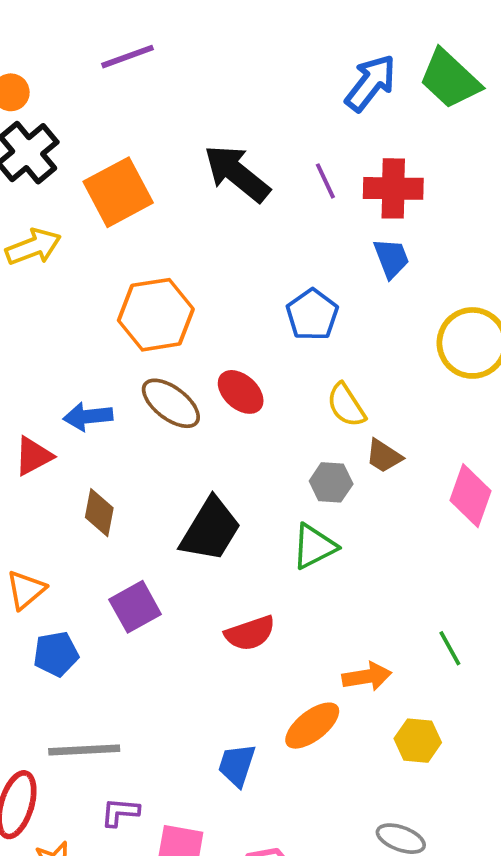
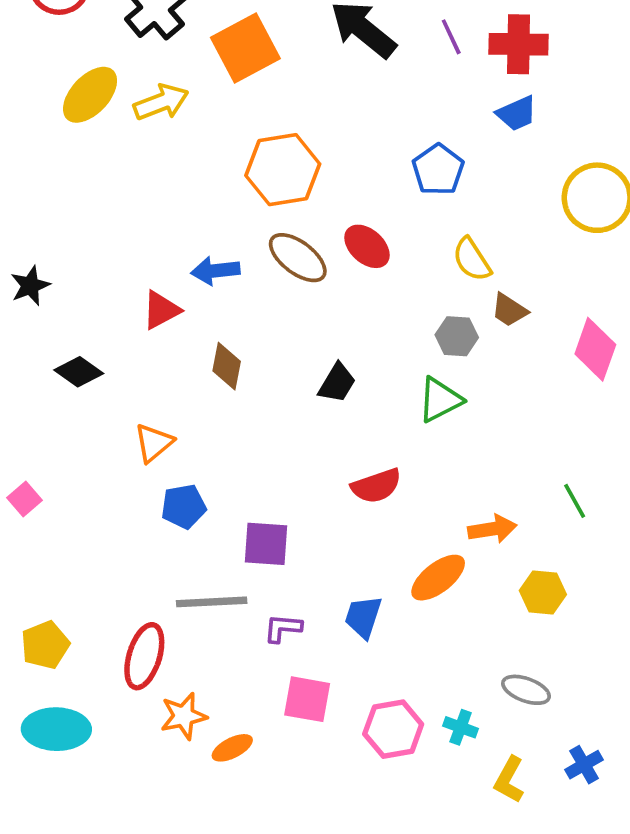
blue trapezoid: (391, 258) -> (517, 114), turned 87
black trapezoid: (210, 530) -> (337, 383), size x0.6
purple square: (135, 607) -> (266, 544), moved, turned 33
purple L-shape: (120, 812) -> (283, 628), moved

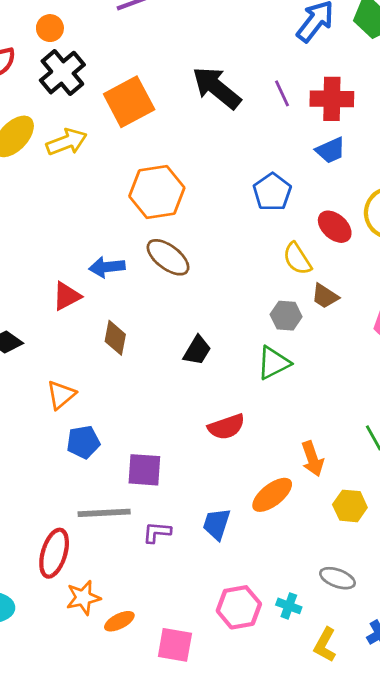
red ellipse: (367, 246) -> (335, 227), moved
orange arrow: (492, 529) -> (312, 459), turned 80
pink square: (307, 699) -> (175, 645), moved

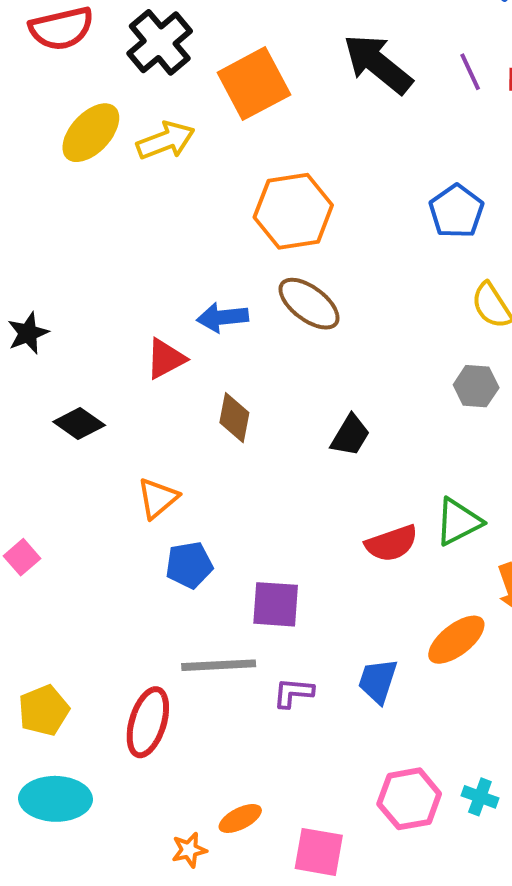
green triangle: (274, 363) -> (458, 522), moved
orange star: (83, 598) -> (189, 850), moved, size x0.7

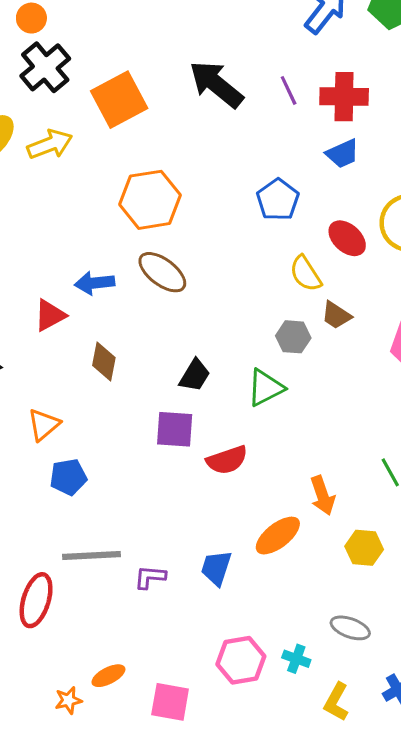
green triangle: (458, 522) -> (266, 388), moved
purple square: (276, 604) -> (175, 429), moved

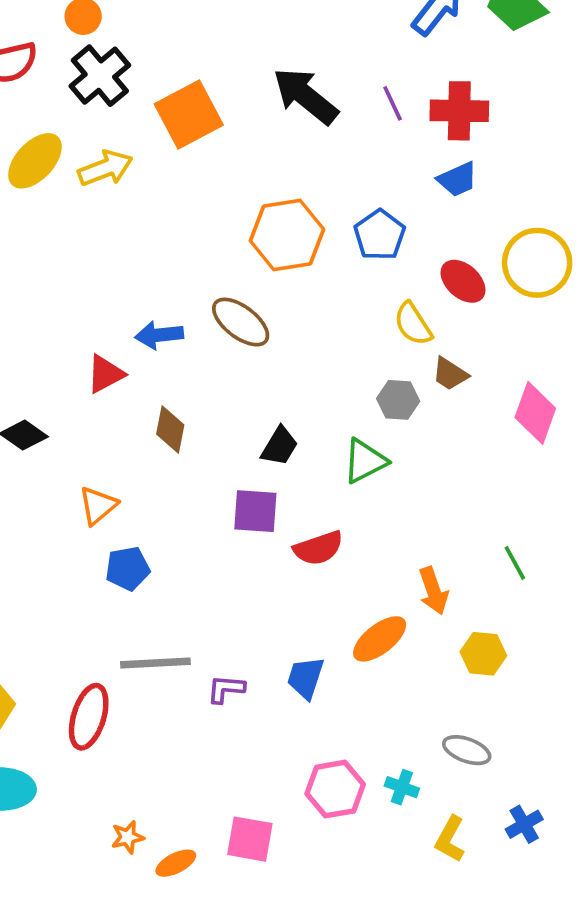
orange hexagon: (150, 200) -> (287, 235), moved
orange ellipse: (108, 676) -> (176, 863), moved

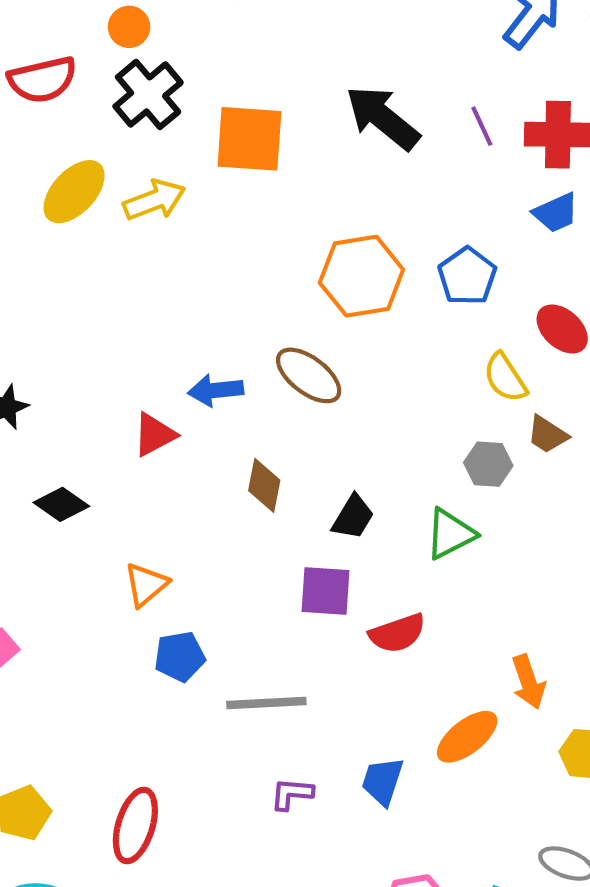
orange square: (189, 115) -> (249, 139), turned 32
brown diamond: (170, 430) -> (264, 485), moved
gray line: (155, 663) -> (266, 703), moved

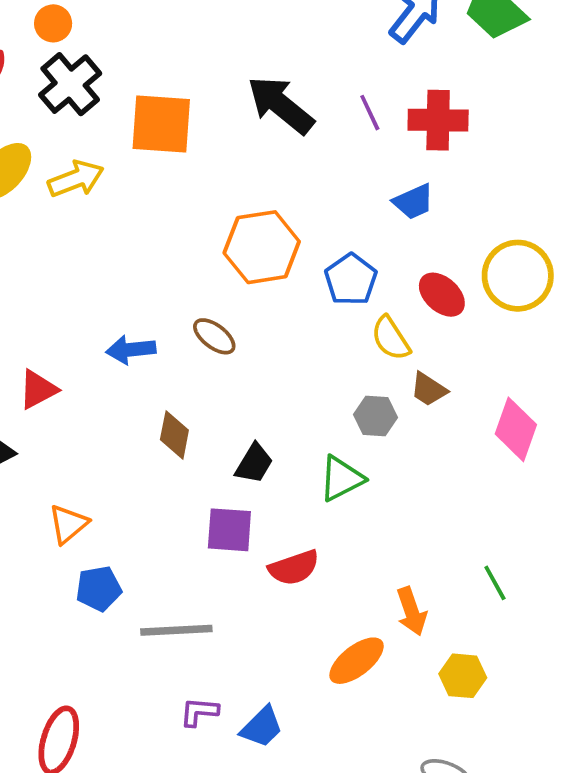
blue trapezoid: (556, 213) -> (413, 202), moved
blue pentagon: (467, 276) -> (351, 279), moved
brown ellipse: (309, 375) -> (214, 336), size x0.7
red triangle: (154, 435) -> (38, 389), moved
blue trapezoid: (383, 781) -> (262, 727), moved, turned -153

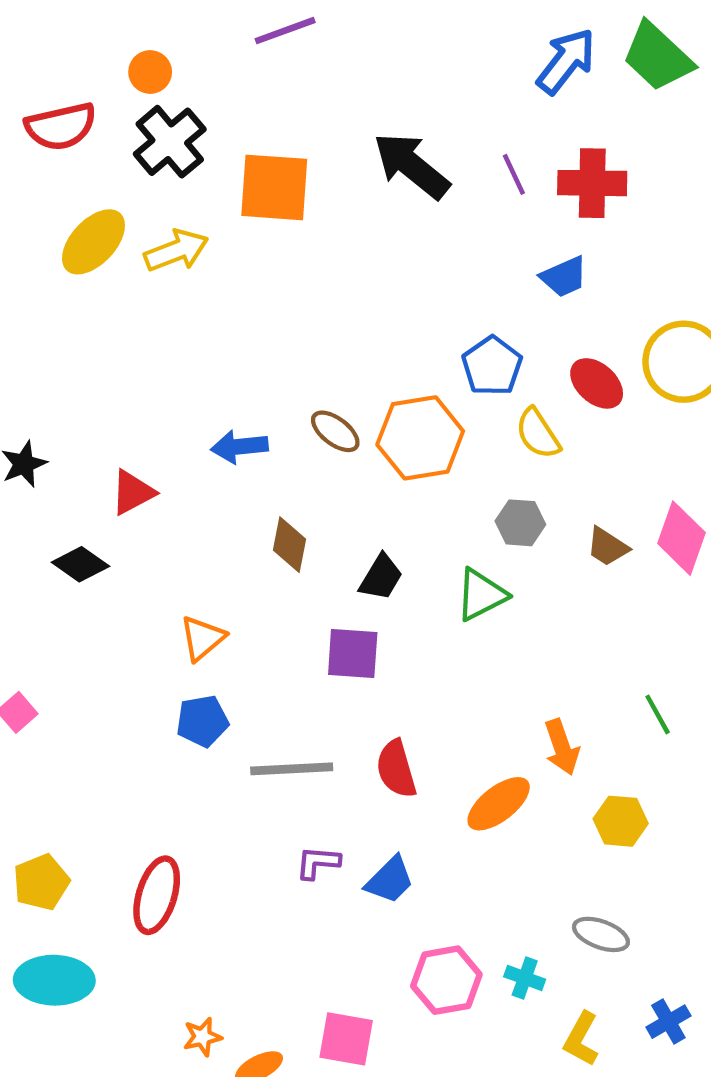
orange hexagon: (262, 247) -> (420, 438), moved
brown trapezoid: (429, 389) -> (607, 547), moved
orange triangle: (68, 524) -> (202, 638), moved
red semicircle: (294, 568) -> (396, 769), moved, turned 93

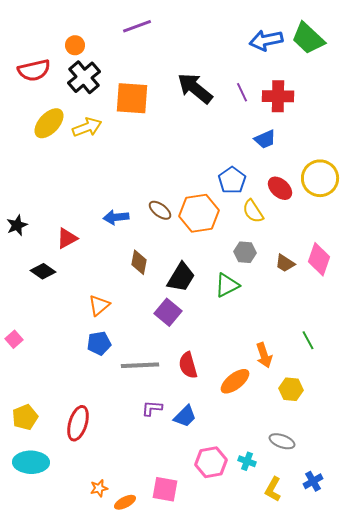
blue arrow: (566, 61) -> (266, 40), turned -140
black trapezoid: (381, 577) -> (181, 277), size x1.4
purple square: (353, 653) -> (168, 312), turned 36

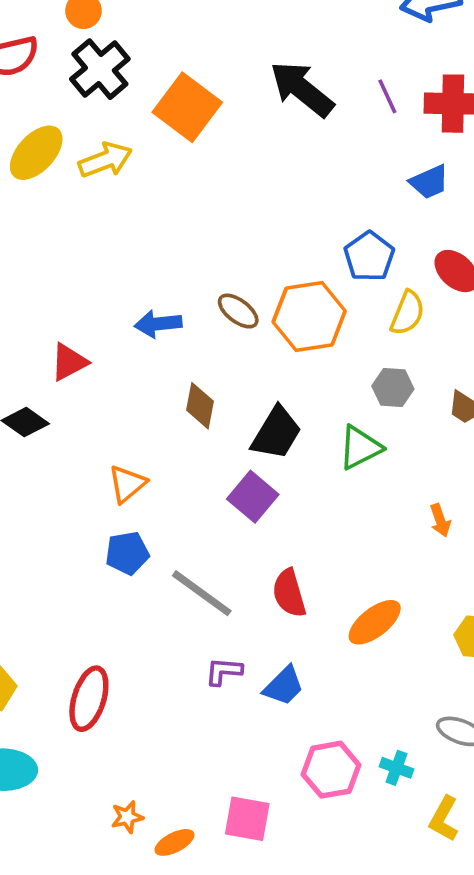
orange square: (132, 98) -> (187, 107), turned 33
yellow semicircle: (253, 211) -> (407, 313), turned -125
orange arrow: (264, 355) -> (440, 520), moved, size x0.7
gray line: (140, 365) -> (202, 593), turned 39

